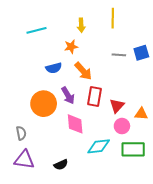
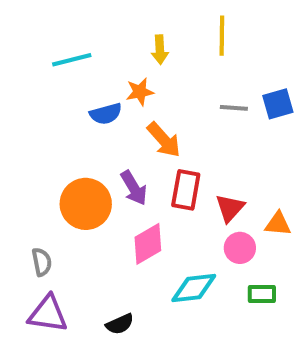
blue semicircle: (54, 68) -> (106, 114), moved
pink diamond: (75, 124) -> (148, 244), turned 65
green rectangle: (133, 149) -> (262, 294), size x0.6

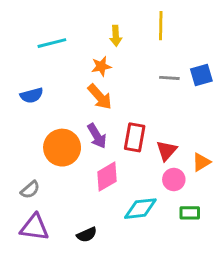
blue semicircle: (106, 114) -> (32, 95), moved
orange arrow: (164, 140) -> (100, 97), moved
orange triangle: (278, 224) -> (201, 162), turned -36
gray semicircle: (42, 262) -> (30, 190), turned 60

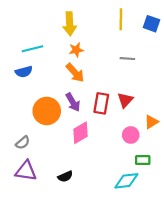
yellow arrow: (116, 36) -> (70, 24), moved, size x1.5
cyan line: (52, 43) -> (33, 49), moved
blue square: (201, 75) -> (151, 24), moved, turned 35
red triangle: (167, 150) -> (125, 100), moved
cyan diamond: (140, 209) -> (126, 181), moved

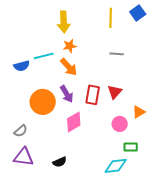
blue square: (151, 24) -> (138, 13), moved, turned 35
cyan line: (33, 49) -> (44, 56), moved

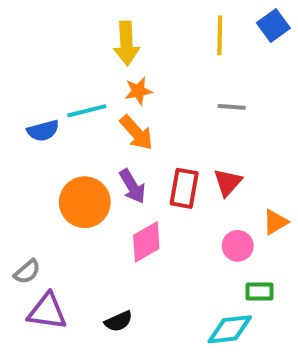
gray semicircle: (21, 131) -> (27, 272), moved

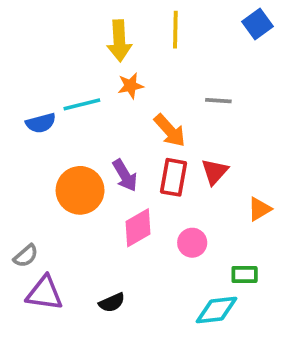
yellow line: (220, 35) -> (175, 30), moved
orange arrow: (136, 133) -> (170, 131), moved
pink circle: (238, 246) -> (192, 243), moved

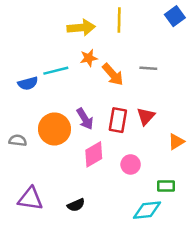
yellow arrow: (119, 41) -> (81, 28), turned -92
orange arrow: (170, 131) -> (113, 74), moved
gray semicircle: (26, 256) -> (18, 140), moved, turned -132

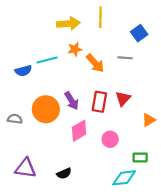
blue square: (175, 16) -> (139, 33), moved

